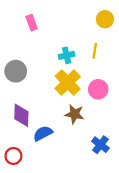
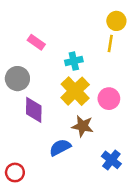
pink rectangle: (32, 23) -> (36, 42), moved, turned -35
yellow line: (95, 51) -> (110, 43), moved
purple diamond: (21, 115) -> (34, 110), moved
blue semicircle: (43, 133) -> (60, 147), moved

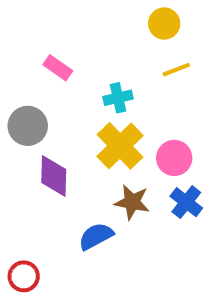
yellow circle: (116, 21) -> (164, 23), moved
yellow line: (110, 43) -> (176, 70), turned 60
blue cross: (111, 160) -> (186, 202), moved

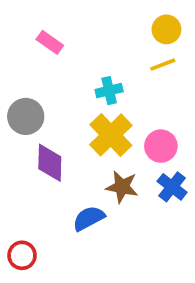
yellow circle: (164, 23) -> (166, 29), moved
pink rectangle: (58, 68) -> (50, 42), moved

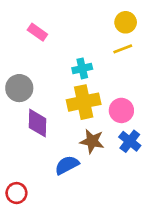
yellow cross: (111, 135) -> (84, 102), turned 32

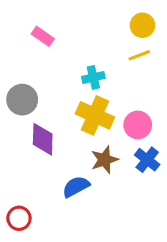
yellow cross: (84, 102) -> (95, 115), turned 36
brown star: (92, 141) -> (104, 160), turned -30

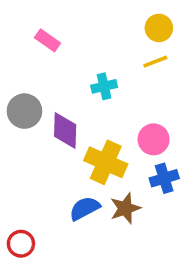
yellow cross: (95, 115) -> (106, 162), moved
purple diamond: (43, 139) -> (65, 131), moved
brown star: (104, 160) -> (125, 208), moved
blue cross: (147, 160) -> (164, 178), turned 35

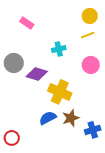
purple diamond: (65, 131) -> (37, 74), turned -75
pink circle: (154, 139) -> (91, 65), moved
blue cross: (164, 178) -> (93, 130), moved

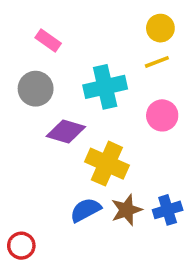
cyan cross: (59, 49) -> (105, 87), size x1.6
gray circle: (14, 63) -> (36, 89), moved
blue cross: (93, 130) -> (168, 210), moved

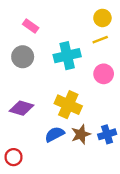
purple diamond: (66, 131) -> (22, 108), moved

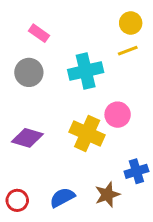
pink circle: (104, 74) -> (118, 115), moved
blue semicircle: (55, 134) -> (62, 197), moved
brown star: (81, 134) -> (107, 195), moved

